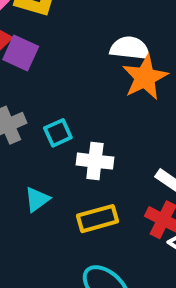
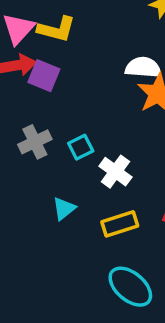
white cross: (95, 161) -> (115, 172), turned 32

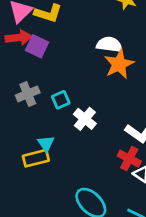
cyan triangle: (64, 209) -> (46, 143), turned -30
yellow rectangle: (120, 224) -> (36, 158), moved

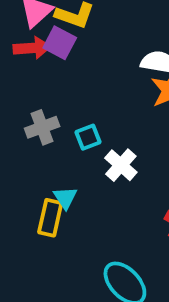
purple square: (37, 46) -> (60, 43), moved
yellow rectangle: (36, 158) -> (50, 218), turned -65

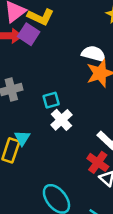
cyan square: (88, 137) -> (51, 100), moved

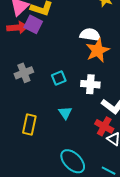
white cross: (61, 120) -> (90, 84), moved, turned -36
cyan triangle: (22, 138) -> (65, 113), moved

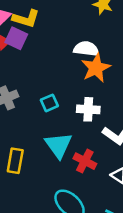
cyan triangle: (65, 113) -> (59, 145), size x1.6
red cross: (104, 126) -> (85, 161), moved

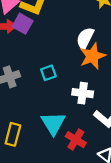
white semicircle: (86, 49) -> (85, 38), turned -75
cyan square: (49, 103) -> (48, 73), moved

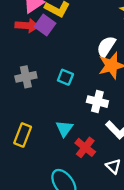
cyan square: (48, 73) -> (65, 77), turned 35
cyan triangle: (53, 123) -> (64, 129), size x0.7

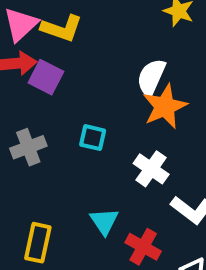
purple square: (45, 25) -> (46, 77), moved
white cross: (97, 102) -> (151, 169), turned 30

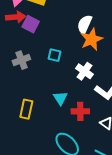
red cross: (143, 247) -> (80, 111), turned -30

